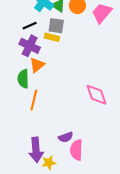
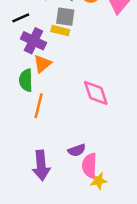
black line: (30, 26) -> (21, 18), moved
pink diamond: (97, 95) -> (96, 93), moved
yellow star: (49, 163) -> (98, 181), moved

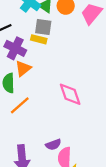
orange line: (39, 106) -> (20, 105), turned 35

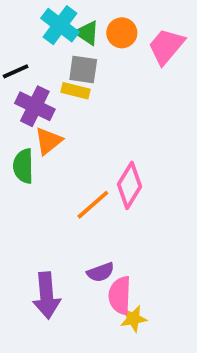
pink diamond: (70, 94) -> (130, 185), turned 50
orange line: (20, 105) -> (93, 205), moved

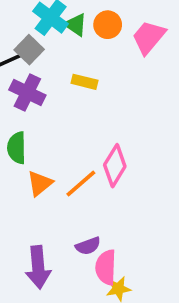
gray square: (83, 70) -> (29, 50), moved, turned 36
yellow rectangle: (75, 91) -> (84, 82), moved
orange triangle: (48, 141) -> (40, 183), moved

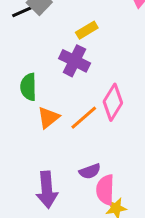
yellow rectangle: (84, 82) -> (87, 30), turned -45
purple cross: (27, 92) -> (75, 61), moved

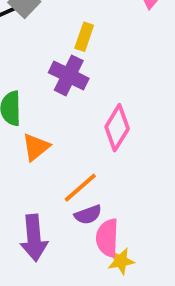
yellow rectangle: (87, 30) -> (84, 37), turned -40
orange line: (84, 118) -> (80, 188), moved

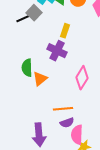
orange triangle: (36, 147) -> (40, 79), moved
orange line: (80, 188) -> (63, 109), turned 36

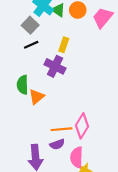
black line: (23, 19) -> (31, 45), moved
pink diamond: (82, 78) -> (82, 126), moved
purple semicircle: (67, 123) -> (57, 144), moved

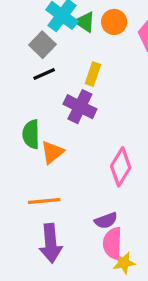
pink diamond: (82, 126) -> (121, 167), moved
orange line: (62, 129) -> (44, 201), moved
purple semicircle: (57, 144) -> (106, 221), moved

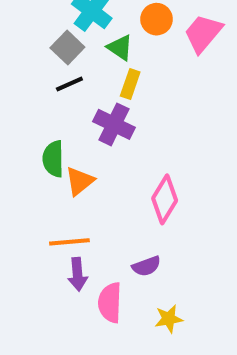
green triangle: (85, 22) -> (120, 47), moved
purple arrow: (51, 243) -> (78, 274), moved, size x0.7
pink semicircle: (112, 243) -> (110, 303), moved

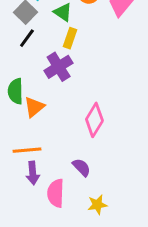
black line: (69, 84) -> (27, 38), turned -30
purple cross: (114, 124) -> (59, 67), turned 32
purple semicircle: (146, 266) -> (82, 167), turned -114

